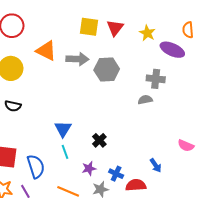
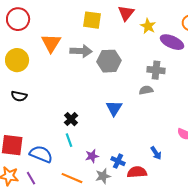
red triangle: (115, 28) -> (126, 13), moved
orange triangle: (46, 51) -> (51, 43), turned 35
blue triangle: (63, 129) -> (114, 108), moved
black cross: (99, 140) -> (71, 119), moved
blue semicircle: (36, 166) -> (41, 154), turned -50

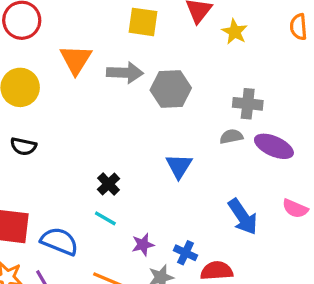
purple ellipse: (172, 42) -> (274, 146), moved
cyan line: (69, 140) -> (105, 218), turned -40
blue arrow: (156, 153) -> (243, 217), moved, size x1.6

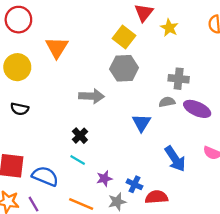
yellow square: (143, 22) -> (124, 37), moved, turned 30
gray arrow: (125, 73) -> (92, 96), moved
blue triangle: (179, 166) -> (141, 123), moved

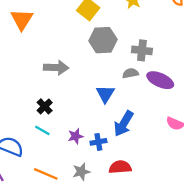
gray hexagon: (124, 68) -> (103, 40), moved
blue arrow: (175, 159) -> (124, 124), moved, turned 65
purple star: (104, 179) -> (76, 136), moved
blue cross: (134, 184) -> (98, 142), moved, turned -35

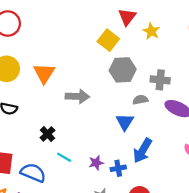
orange triangle: (22, 19) -> (44, 73), moved
gray semicircle: (130, 73) -> (140, 100), moved
black cross: (45, 106) -> (47, 134), moved

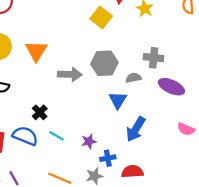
gray hexagon: (123, 70) -> (104, 63), moved
blue cross: (118, 168) -> (108, 158), moved
blue semicircle: (33, 173) -> (25, 136), moved

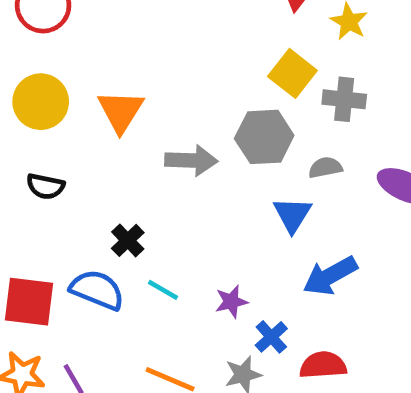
yellow square: (101, 17) -> (292, 73), moved
gray cross: (154, 58) -> (344, 99), moved
blue arrow: (136, 129) -> (330, 276), turned 30
blue cross: (108, 158) -> (271, 337), turned -32

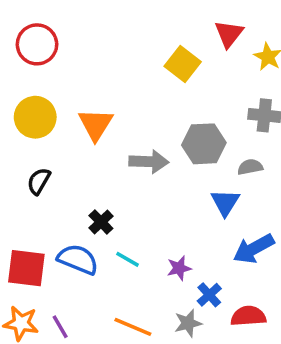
yellow square: (292, 73) -> (183, 64), moved
black semicircle: (45, 186) -> (39, 181), turned 108

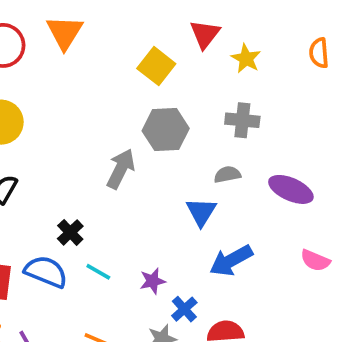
orange triangle: (96, 124) -> (65, 32), moved
gray hexagon: (204, 144) -> (166, 130), moved
gray arrow: (149, 162) -> (121, 169), turned -66

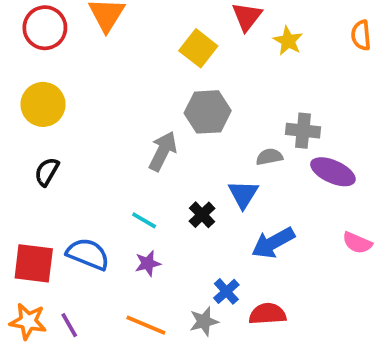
gray cross: (242, 120) -> (303, 131), moved
black cross: (70, 232) -> (202, 215), moved
cyan line: (98, 272) -> (144, 220), moved
purple star: (153, 281) -> (148, 263), moved

